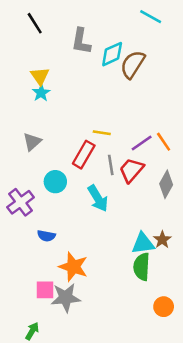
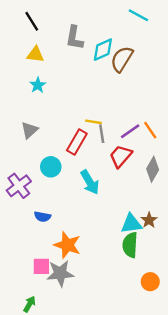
yellow triangle: (40, 76) -> (35, 54), moved, turned -48
gray line: (111, 165) -> (102, 134), moved

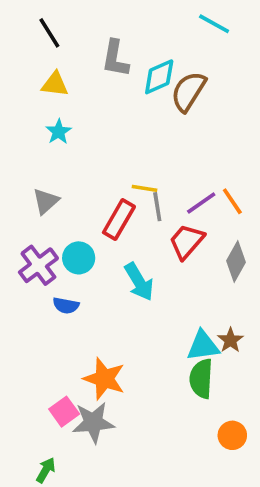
purple cross: (19, 186) -> (38, 265), moved
blue semicircle: (42, 217) -> (66, 305), moved
pink square: (41, 266) -> (64, 412), turned -36

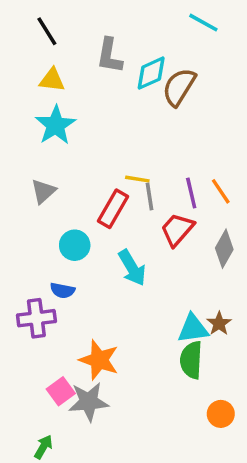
cyan star: (59, 132) -> (56, 125), size x1.6
purple line: (201, 203) -> (191, 193), turned -68
purple cross: (38, 265) -> (36, 318), moved, turned 30

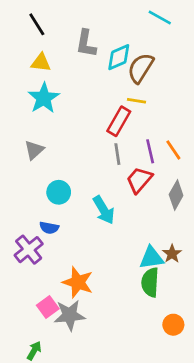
yellow line: (137, 179) -> (136, 101), moved
red rectangle: (113, 209) -> (119, 121), moved
purple cross: (36, 318) -> (29, 250), turned -32

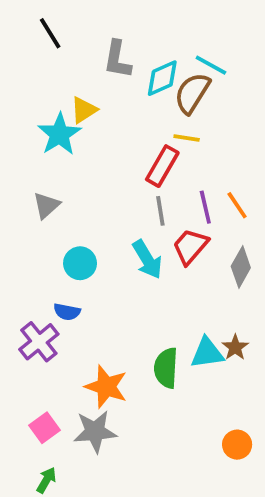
cyan line: (160, 18) -> (211, 65), moved
yellow triangle: (41, 63) -> (84, 110), moved, turned -40
cyan arrow: (104, 210) -> (147, 259), moved
green semicircle: (150, 282) -> (166, 368), moved
pink square: (48, 307) -> (44, 428), moved

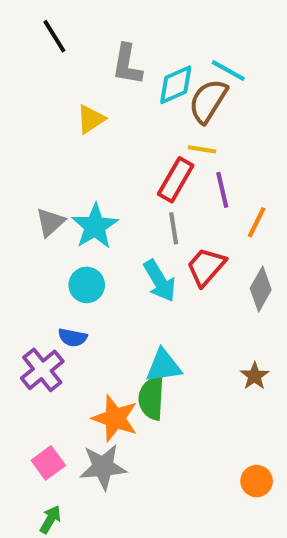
cyan star: (59, 134) -> (95, 226), moved
orange line: (237, 205) -> (257, 222), turned 60
purple line: (205, 207) -> (222, 190), moved
cyan triangle: (207, 353) -> (164, 366), moved
green semicircle: (166, 368) -> (151, 398), moved

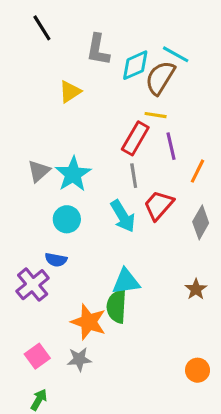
gray star: (103, 467) -> (79, 359), size x0.7

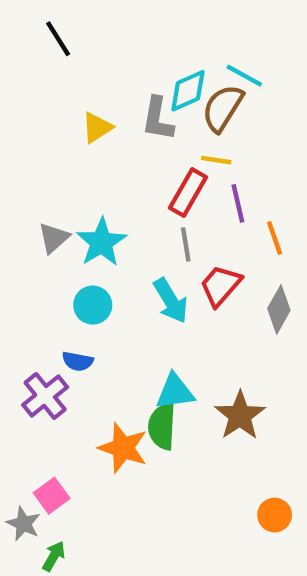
gray L-shape: (98, 50) -> (158, 119), moved
orange line: (198, 171) -> (275, 238), turned -45
brown star: (196, 289) -> (240, 415), moved, size x1.6
gray star: (79, 359) -> (23, 524), moved, turned 30

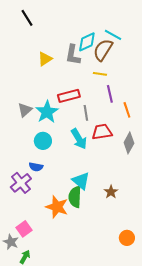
red rectangle: (188, 192) -> (69, 96), moved, turned 45
red trapezoid: (220, 286) -> (102, 132), turned 40
cyan triangle: (175, 392) -> (81, 181), turned 48
brown star: (240, 415) -> (111, 192), size x0.6

